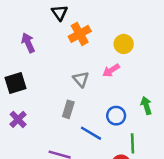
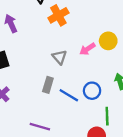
yellow circle: (124, 44) -> (108, 41), moved
blue line: (91, 133) -> (69, 95), moved

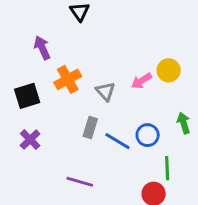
orange cross: (58, 15) -> (68, 79), moved

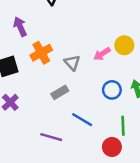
gray rectangle: (90, 128) -> (60, 92), turned 42
blue circle: (148, 135) -> (112, 90), moved
blue line: (117, 141) -> (82, 120), moved

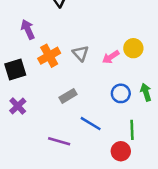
gray triangle: (72, 63) -> (81, 53), moved

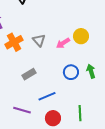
blue line: (91, 124) -> (47, 96), turned -54
green line: (132, 130) -> (80, 113), moved
red circle: (121, 151) -> (53, 118), moved

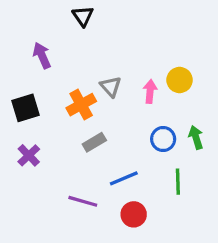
orange cross: (14, 42) -> (81, 105), moved
pink arrow: (63, 43) -> (150, 91), turned 128
green line: (80, 113) -> (178, 182), moved

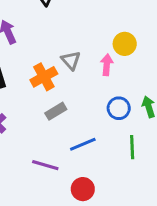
yellow circle: (180, 80) -> (125, 44), moved
red circle: (134, 214) -> (83, 189), moved

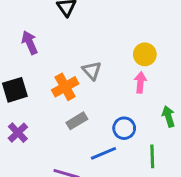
pink arrow: (107, 65) -> (140, 82), moved
blue circle: (119, 108) -> (124, 128), moved

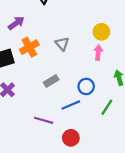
purple arrow: (30, 43) -> (16, 23), turned 77
orange cross: (65, 87) -> (29, 47), moved
green line: (152, 156) -> (107, 107), turned 35

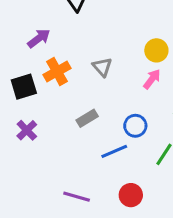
pink arrow: (98, 53) -> (152, 79), turned 32
purple line: (44, 120) -> (77, 197), moved
red circle: (71, 138) -> (131, 195), moved

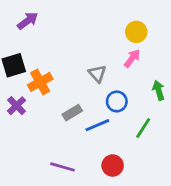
gray triangle: (102, 67) -> (97, 74), moved
orange cross: (57, 72) -> (40, 82), moved
gray rectangle: (87, 118) -> (72, 113), moved

